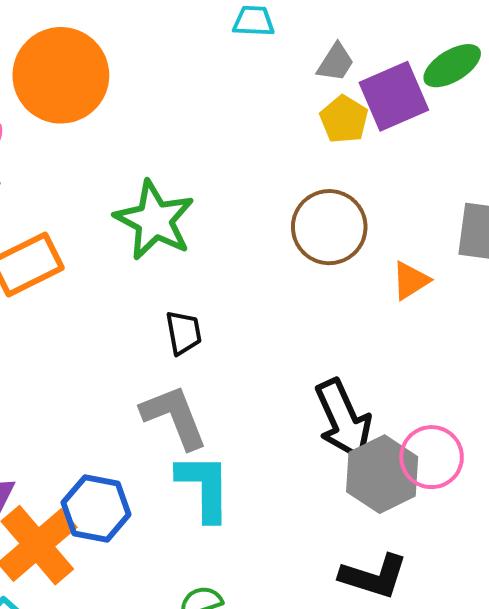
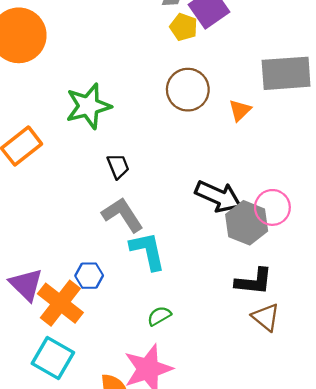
green star: (154, 220) -> (88, 106), turned -30
black arrow: (343, 419) -> (218, 196), turned -30
blue hexagon: (96, 508) -> (89, 276), size x0.7

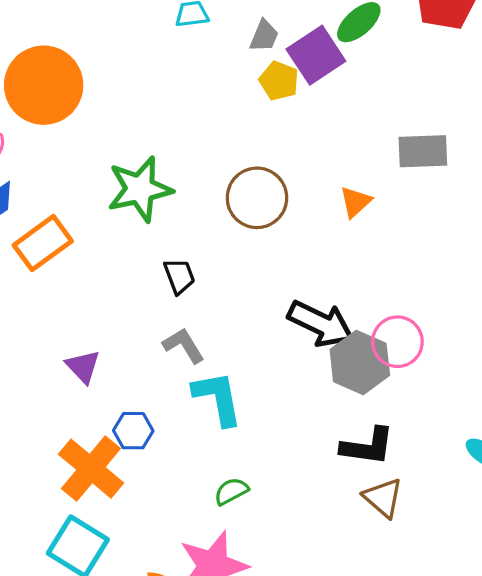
gray rectangle: (286, 73) -> (423, 151), size x0.7
brown circle: (188, 90) -> (257, 198), moved
gray L-shape: (123, 215) -> (184, 345), size x0.7
purple triangle: (26, 285) -> (83, 366), moved, size x0.7

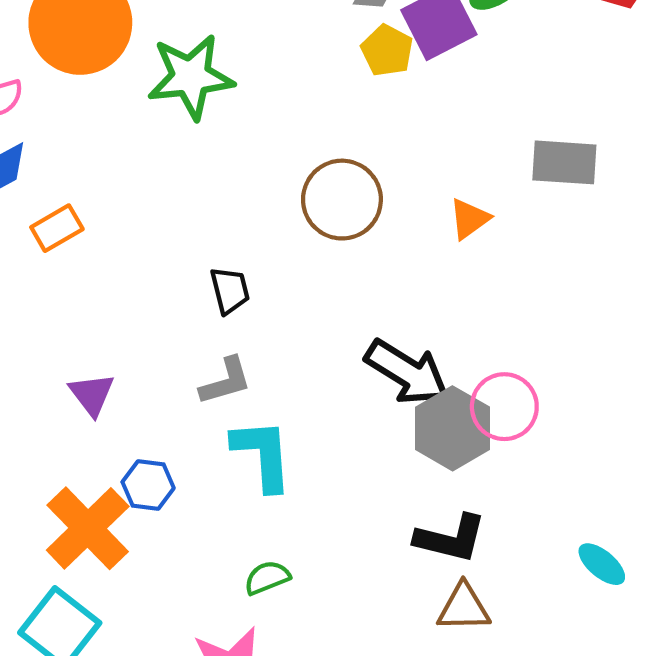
green star: (140, 189) -> (191, 77), moved
orange rectangle: (43, 243) -> (57, 228), size x0.7
gray L-shape: (184, 345) -> (226, 381), turned 99
brown triangle: (383, 498) -> (464, 608), turned -48

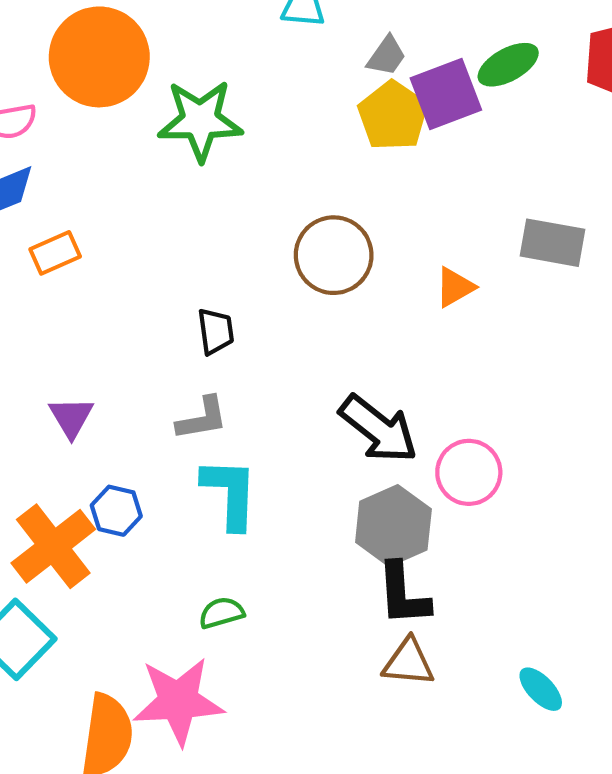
yellow pentagon: (387, 50) -> (393, 116), size x1.4
gray hexagon: (453, 428) -> (393, 526), moved
black L-shape: (451, 538) -> (403, 594), turned 66
cyan ellipse: (602, 564) -> (541, 689), moved

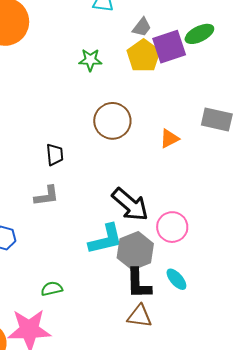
green star: (200, 121) -> (90, 60), moved, size x0.6
cyan L-shape: (230, 493) -> (106, 239), moved, turned 72
cyan ellipse: (541, 689) -> (176, 279), moved

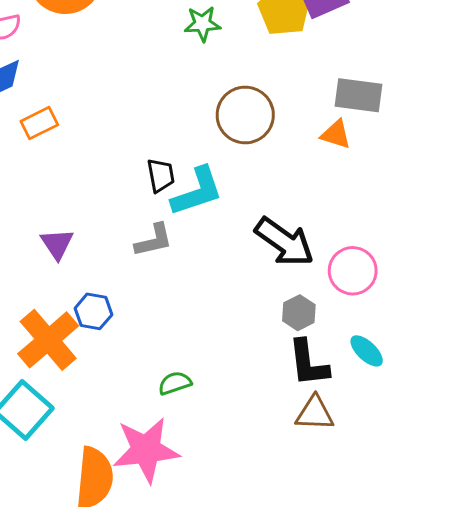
gray rectangle: (217, 119) -> (358, 95), moved
orange triangle: (169, 139) -> (336, 134), turned 50
cyan L-shape: (106, 239) -> (197, 191), moved
gray hexagon: (135, 251) -> (299, 313), size x0.6

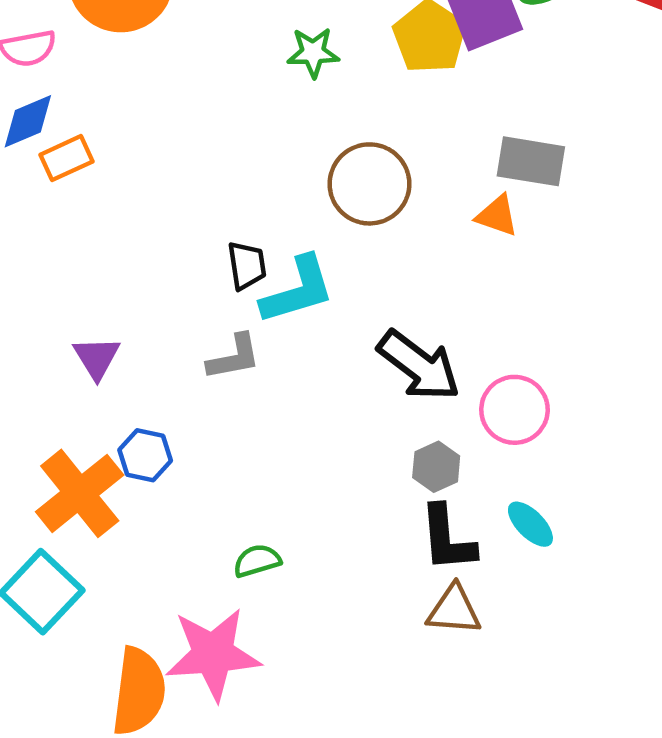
orange rectangle: (39, 123) -> (66, 158), moved

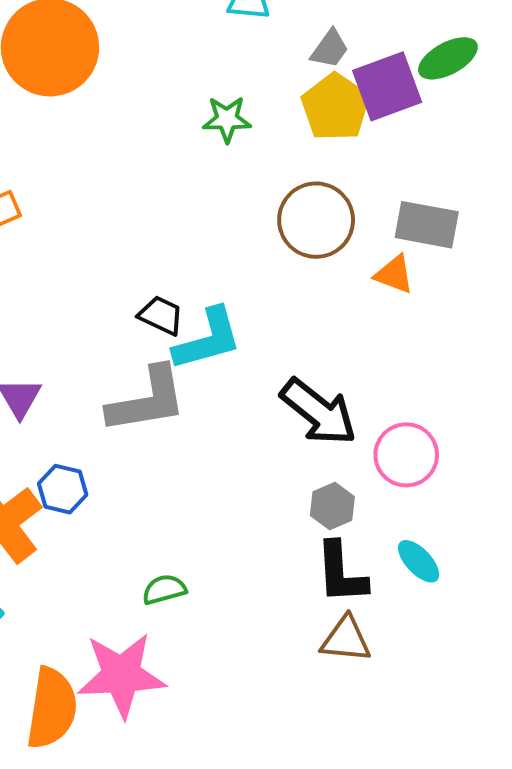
brown circle: (369, 184) -> (316, 220), moved
black trapezoid: (247, 265) -> (161, 315), turned -57
gray L-shape: (234, 357) -> (147, 400), size x1.6

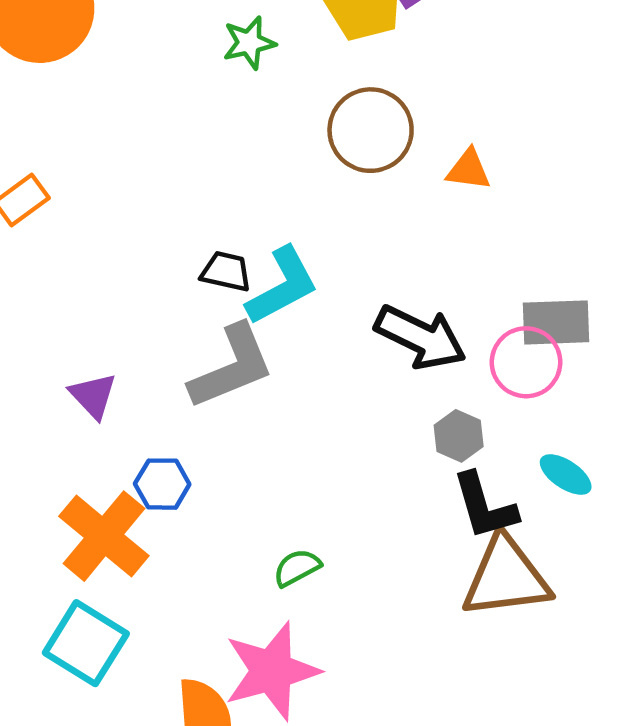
gray rectangle: (427, 225) -> (556, 322), moved
brown triangle: (346, 639) -> (506, 577), size x1.6

